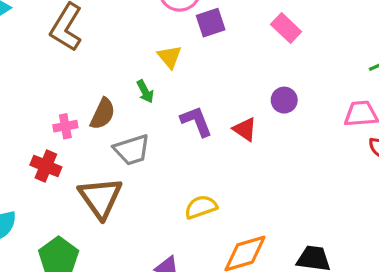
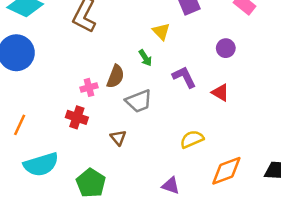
purple circle: (284, 100) -> (226, 48), moved
red triangle: (245, 129) -> (220, 93), moved
brown triangle: (100, 198) -> (118, 138), size x0.5

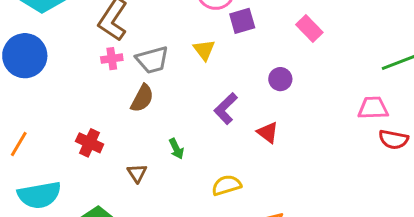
green arrow: (145, 58) -> (176, 149), moved
purple L-shape: (184, 77) -> (226, 108), turned -115
pink cross: (89, 87) -> (112, 59), moved
gray trapezoid: (139, 101) -> (152, 60), moved

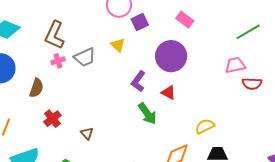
purple circle: (280, 79) -> (171, 56), size x2.0
brown semicircle: (142, 98) -> (36, 88), moved
red cross: (90, 143) -> (52, 119), turned 36
green arrow: (176, 149) -> (147, 114), moved, size x1.6
yellow semicircle: (226, 185) -> (205, 126), moved

